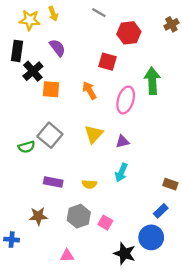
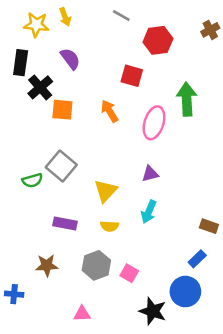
yellow triangle: (94, 134) -> (106, 191), moved

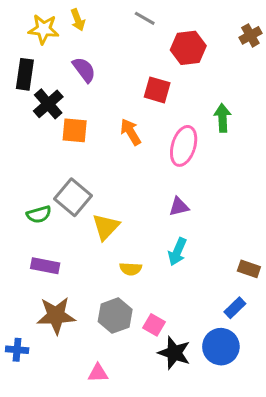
green arrow: (187, 99) -> (222, 118), size x0.7
yellow triangle: (106, 191) -> (106, 227), moved
purple rectangle: (65, 224) -> (45, 266), moved
brown star: (47, 265) -> (56, 316), size x1.4
black star: (153, 311) -> (174, 353), moved

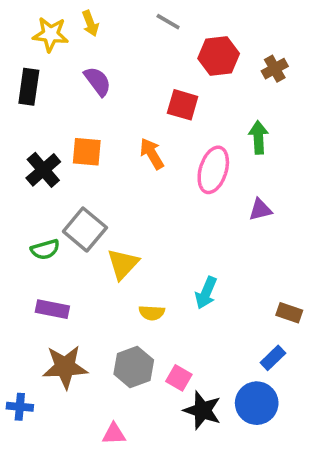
brown cross: (250, 35) -> (275, 69), moved
black cross: (48, 104) -> (43, 170), moved
purple triangle: (179, 207) -> (260, 210), moved

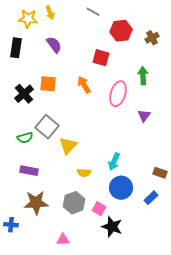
purple triangle: (260, 210) -> (144, 116), turned -40
blue circle: (257, 403) -> (121, 188), moved

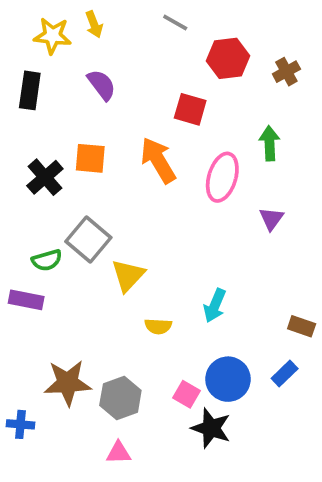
orange arrow: (84, 85) -> (158, 160), size x1.4
purple rectangle: (29, 171) -> (26, 300), moved
blue circle: (121, 188) -> (228, 379), moved
gray hexagon: (74, 203) -> (120, 398), moved

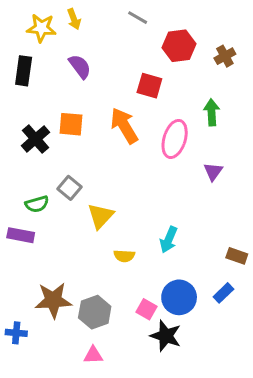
gray square: (88, 239) -> (70, 188), size x0.7

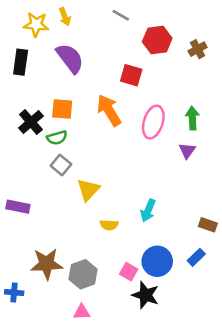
purple semicircle: (80, 66) -> (70, 58), size x1.4
green arrow: (212, 112) -> (192, 118), moved
green semicircle: (37, 204) -> (57, 138), moved

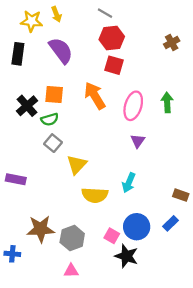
red hexagon: (157, 40) -> (112, 38), moved
purple triangle: (187, 151) -> (138, 141), moved
yellow semicircle: (109, 225) -> (95, 195), size x1.6

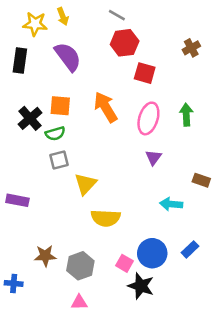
red square: (114, 65) -> (145, 73), moved
gray square: (53, 143) -> (59, 160), turned 36
cyan arrow: (129, 183) -> (171, 204), moved, turned 72
brown rectangle: (181, 195) -> (201, 180), moved
brown star: (41, 229) -> (45, 256), size x0.7

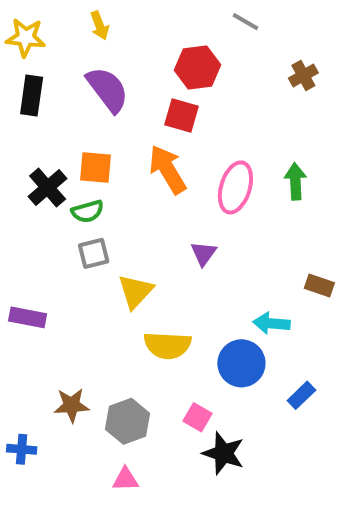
gray line: (117, 15) -> (245, 22), moved
yellow star: (35, 24) -> (26, 38), moved
red square: (145, 73) -> (181, 115), moved
purple triangle: (153, 157) -> (203, 253), moved
blue circle: (152, 253) -> (241, 363), moved

